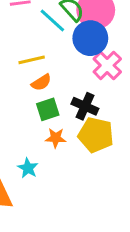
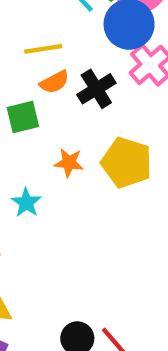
black cross: (85, 106) -> (96, 89), moved, turned 30
green square: (48, 109) -> (23, 117), moved

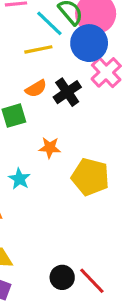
yellow line: (43, 49) -> (38, 49), moved
yellow pentagon: (127, 163) -> (90, 177), moved

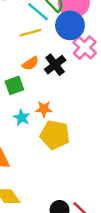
yellow pentagon: (90, 177) -> (55, 135), moved
cyan star: (19, 179) -> (22, 118), moved

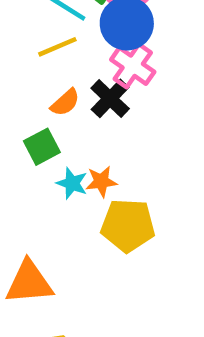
pink cross: (85, 48) -> (133, 66), moved
cyan star: (22, 118) -> (72, 183), moved

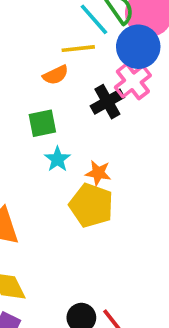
orange semicircle: (65, 102) -> (56, 75), moved
orange star: (101, 181) -> (98, 173), moved

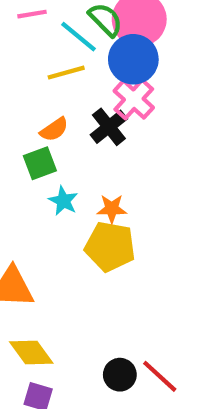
orange semicircle: (56, 75) -> (54, 129), moved

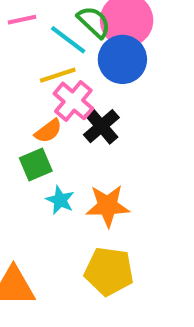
pink cross: (134, 99) -> (73, 101), moved
orange star: (112, 209) -> (108, 206), size x1.5
yellow pentagon: (110, 247) -> (109, 271), moved

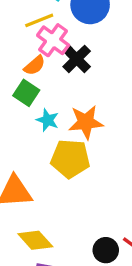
green square: (36, 164) -> (26, 93), turned -30
yellow pentagon: (109, 271) -> (70, 159), moved

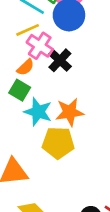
cyan star: (48, 120) -> (38, 112), size x1.5

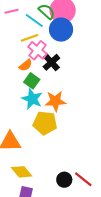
green square: (20, 90) -> (32, 81), moved

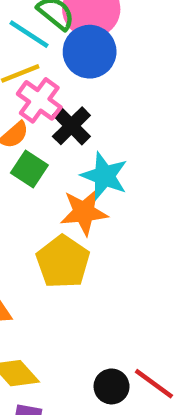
cyan star: (32, 99) -> (104, 176), moved
yellow pentagon: (45, 123) -> (63, 262), turned 30

